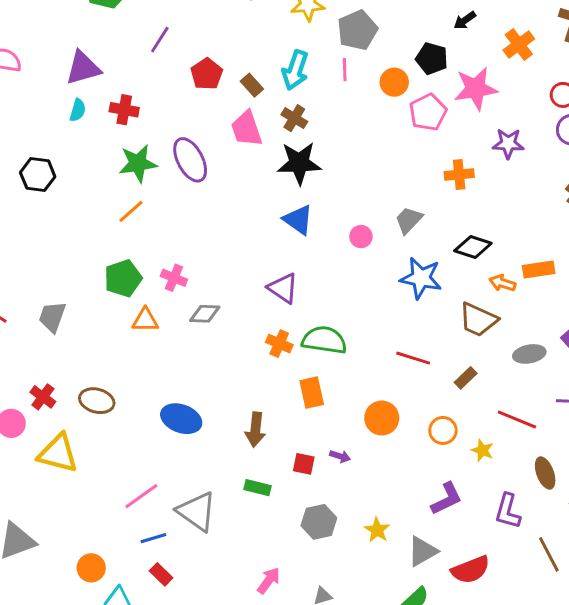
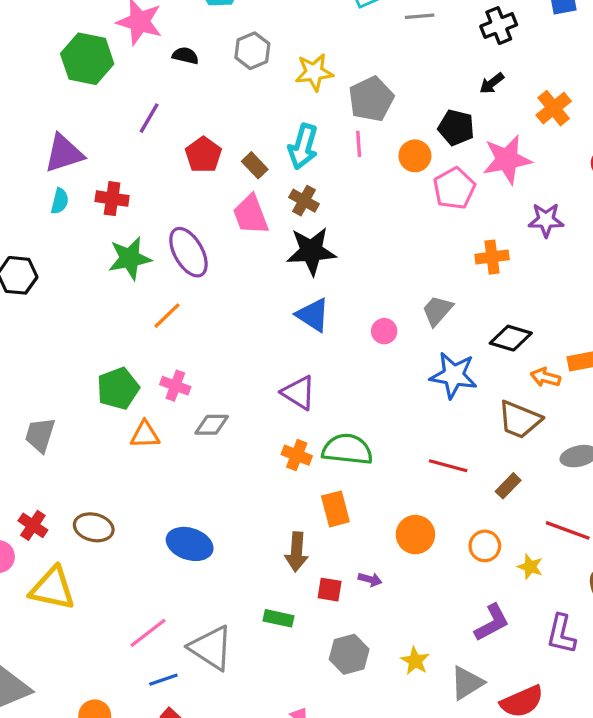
orange line: (131, 211) -> (167, 316), moved
brown arrow: (255, 430) -> (297, 552), moved

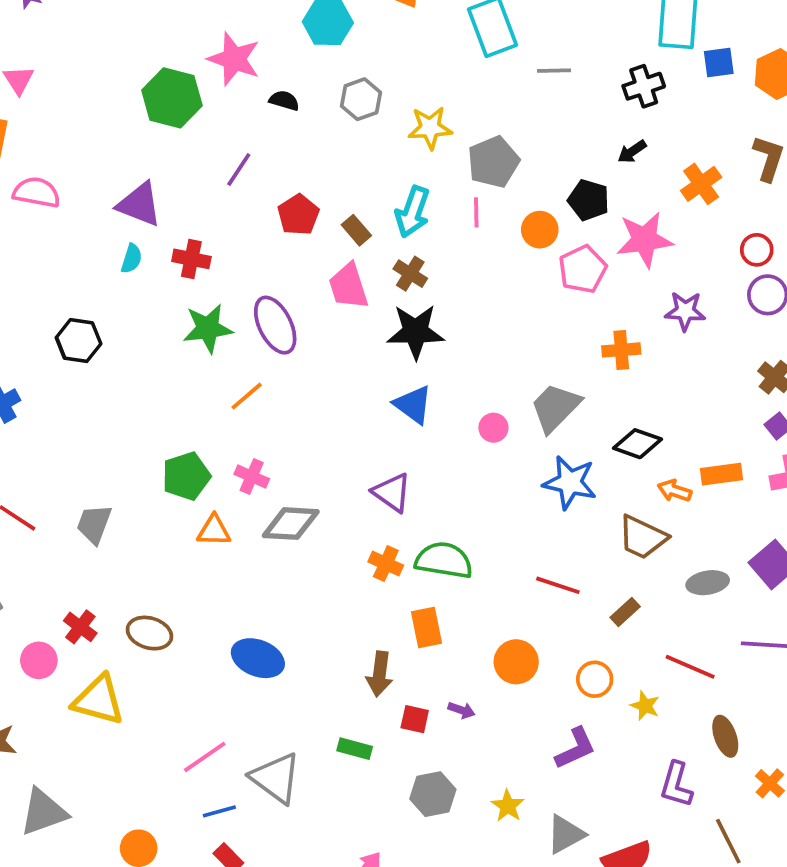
purple triangle: (64, 153) -> (139, 204), turned 36
gray trapezoid: (437, 311) -> (555, 408), size x1.4
gray diamond: (212, 425) -> (291, 524), size x1.4
purple L-shape: (492, 623) -> (575, 748), moved

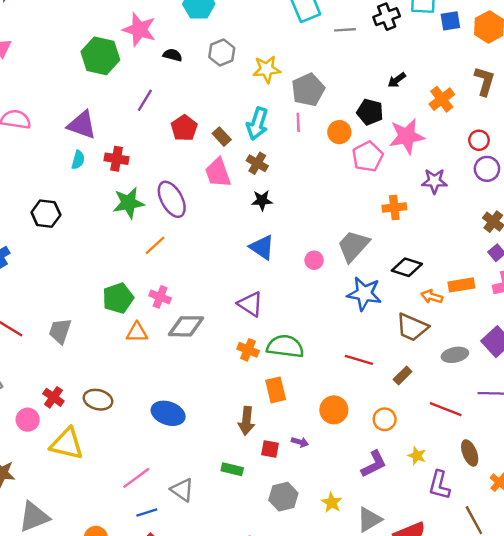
black cross: (644, 86) -> (387, 17), moved
black star: (416, 332) -> (262, 200), size x0.6
yellow star: (645, 706) -> (417, 456), moved
gray triangle: (276, 778) -> (182, 490), size x0.7

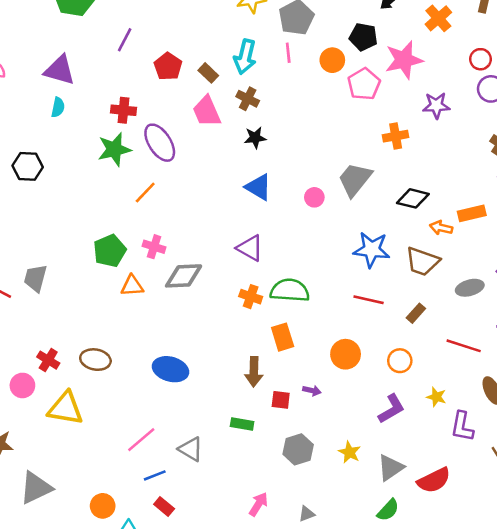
red cross: (117, 159) -> (123, 110), moved
blue star: (364, 294) -> (372, 250), moved
gray trapezoid: (60, 331) -> (35, 278), moved

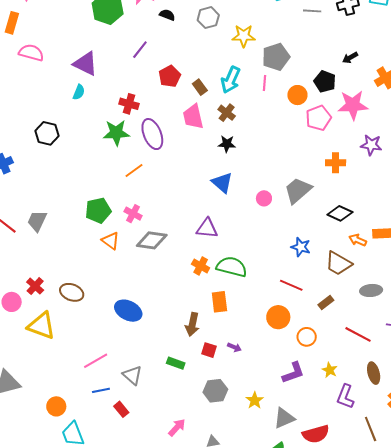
purple triangle: (250, 248) -> (207, 228), turned -35
blue star: (372, 250) -> (301, 247), size x0.7
orange triangle: (132, 286) -> (111, 241), turned 30
orange circle: (346, 354) -> (278, 317), moved
red rectangle: (164, 507) -> (121, 409), moved

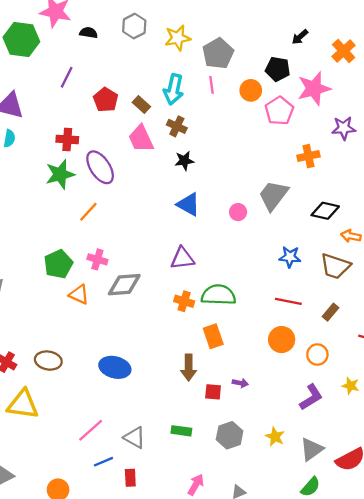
green rectangle: (176, 363) -> (181, 431), moved
red rectangle: (121, 409) -> (130, 478), turned 49

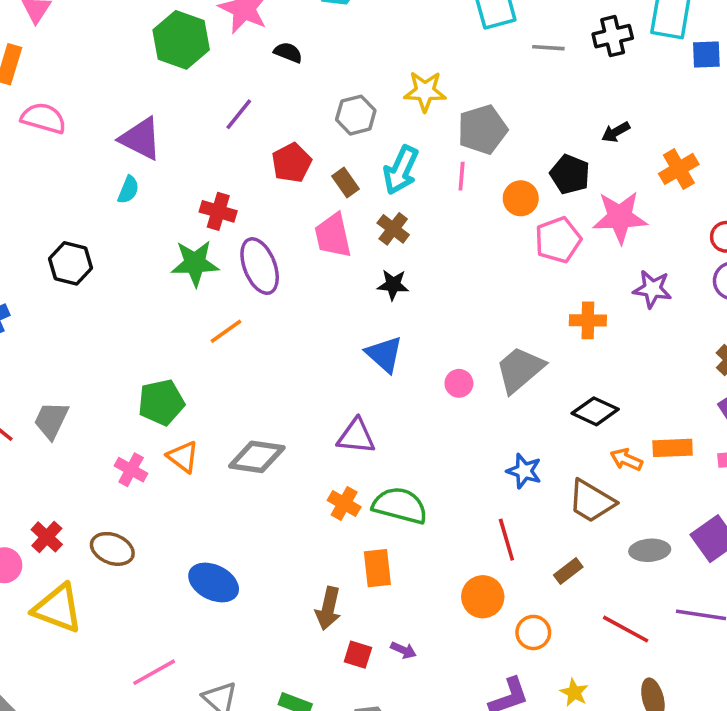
gray hexagon: (134, 26) -> (356, 115), moved
pink cross: (97, 259) -> (131, 470), moved
red line: (288, 301) -> (506, 540), turned 50

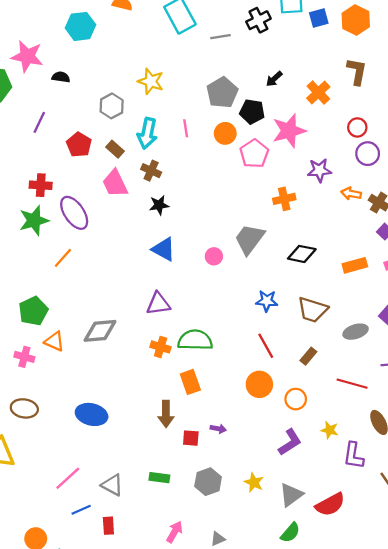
yellow star: (425, 91) -> (151, 81), turned 30
gray pentagon: (482, 130) -> (222, 93), moved
orange arrow: (626, 460) -> (351, 194), moved

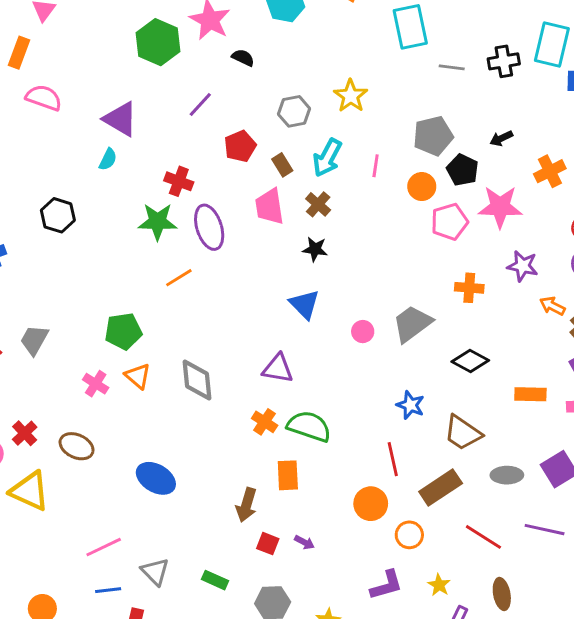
gray diamond: (100, 331) -> (197, 380), turned 72
brown rectangle: (308, 356) -> (441, 487), size x1.8

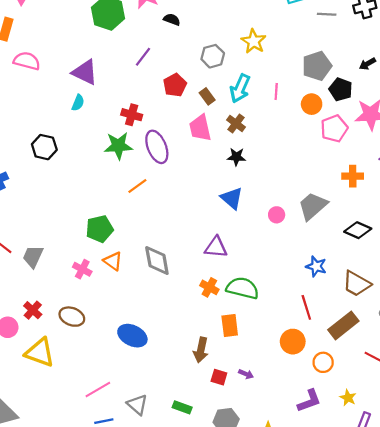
gray trapezoid: (34, 340) -> (33, 257), moved

